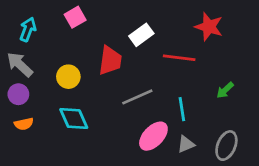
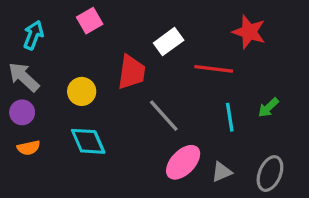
gray line: (137, 97) -> (164, 116), turned 72
cyan line: (182, 109) -> (230, 117), moved

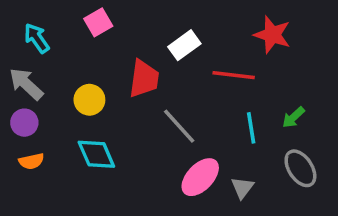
cyan arrow: (33, 35) -> (37, 38), turned -56
gray triangle: (222, 172) -> (242, 188), turned -30
gray ellipse: (270, 174) -> (300, 168), moved, turned -56

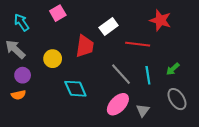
purple circle: (24, 123) -> (23, 75), moved
gray line: (179, 126) -> (121, 74), moved
cyan diamond: (96, 154) -> (75, 89), moved

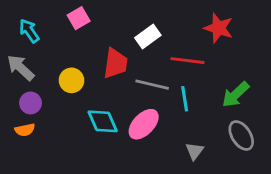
green arrow: (173, 69) -> (236, 94), size x1.5
gray line: (121, 74) -> (152, 85), moved, turned -35
cyan line: (148, 75) -> (185, 99), moved
pink ellipse: (118, 104) -> (144, 124), moved

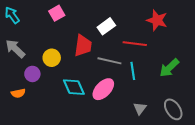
cyan arrow: (29, 31) -> (12, 15), moved
purple circle: (31, 103) -> (32, 74), moved
gray ellipse: (241, 136) -> (173, 109), moved

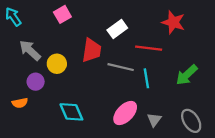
gray arrow: (15, 49) -> (30, 50), moved
cyan diamond: (74, 87) -> (71, 112), moved
pink ellipse: (103, 89) -> (125, 113), moved

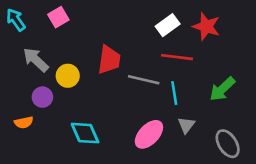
pink square: (62, 14) -> (58, 17), moved
white rectangle: (117, 29) -> (168, 25), moved
gray triangle: (154, 120) -> (186, 125), moved

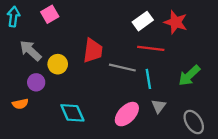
cyan arrow: (16, 20) -> (13, 17), turned 42

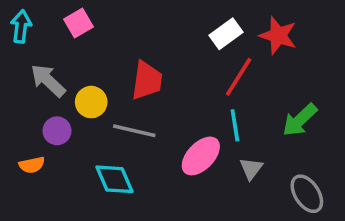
red line: (151, 48) -> (239, 77), turned -65
gray line: (122, 68) -> (134, 131), moved
pink ellipse: (127, 114) -> (201, 156), moved

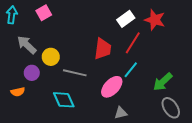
red trapezoid: (147, 80) -> (103, 49), moved
green arrow: (300, 120) -> (163, 82), moved
cyan line: (235, 125) -> (131, 70), turned 48
gray triangle: (251, 169) -> (121, 113), moved, turned 40

